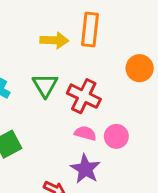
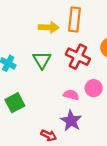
red cross: (84, 96) -> (78, 57), moved
pink circle: (116, 136) -> (94, 88), moved

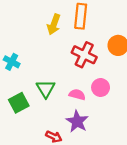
yellow arrow: (49, 27) -> (54, 24), turned 108
green triangle: (42, 60) -> (46, 89), moved

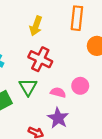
orange rectangle: (81, 16) -> (77, 18), moved
red cross: (84, 55) -> (40, 59), moved

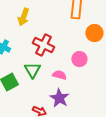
yellow arrow: (36, 26) -> (23, 17), moved
pink circle: (80, 86) -> (79, 59), moved

